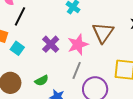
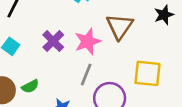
green semicircle: (42, 81) -> (30, 86), moved

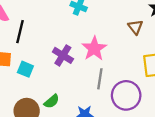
brown triangle: (120, 26) -> (135, 27), moved, size x0.6

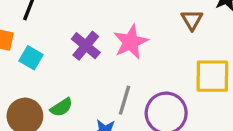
gray line: (100, 79) -> (124, 100), moved

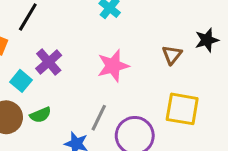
purple cross: (86, 46) -> (49, 62), moved
cyan square: (31, 58) -> (21, 81), moved

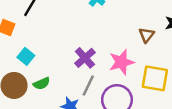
purple cross: (49, 62) -> (85, 58), moved
pink star: (113, 66) -> (121, 62), moved

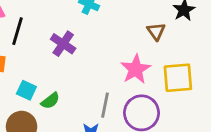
purple cross: (85, 58) -> (63, 44), moved
green semicircle: (42, 83) -> (50, 101), moved

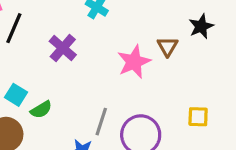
pink star: (136, 69) -> (134, 62), moved
yellow square: (178, 78) -> (198, 117), moved, size x0.6

